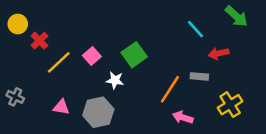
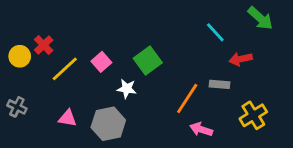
yellow circle: (18, 24) -> (20, 56), moved

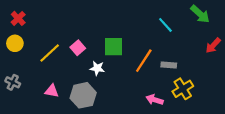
red cross: (44, 45) -> (18, 18), moved
red arrow: (241, 59) -> (213, 45), moved, turned -35
green square: (148, 60) -> (113, 47), turned 36
orange line: (187, 98) -> (144, 61), moved
yellow cross: (253, 115) -> (183, 89), moved

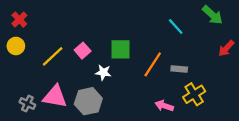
gray cross: (13, 82) -> (27, 103), moved
pink triangle: (52, 91) -> (55, 97), size x1.6

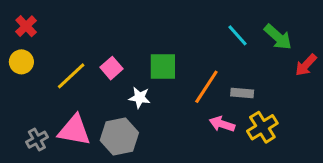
green arrow: (213, 15) -> (278, 37), moved
gray cross: (27, 103) -> (37, 140), turned 35
pink arrow: (164, 106) -> (222, 124), moved

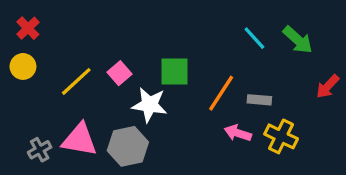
red arrow: (306, 65) -> (328, 86), moved
white star: (140, 98) -> (150, 105), size x1.5
yellow cross: (262, 127) -> (281, 136), turned -32

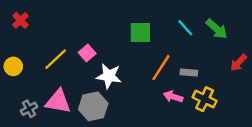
yellow circle: (23, 66) -> (13, 66), moved
green square: (174, 71) -> (140, 32), moved

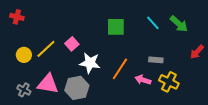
red cross: (21, 20) -> (17, 17), turned -32
yellow circle: (13, 66) -> (24, 55), moved
orange line: (161, 68) -> (120, 69), moved
gray cross: (29, 109) -> (24, 90), turned -32

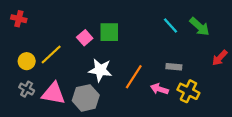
green square: (116, 27) -> (109, 32), moved
pink square: (72, 44) -> (85, 38), moved
gray cross: (24, 90) -> (27, 89), moved

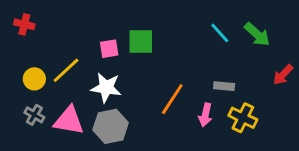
pink square: (85, 38) -> (109, 49), turned 32
white star: (100, 70) -> (106, 88), moved
pink arrow: (159, 89) -> (205, 115), turned -96

